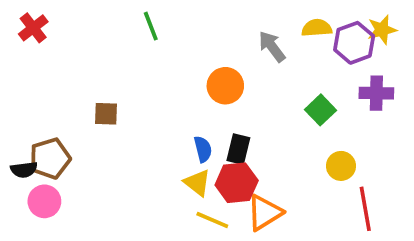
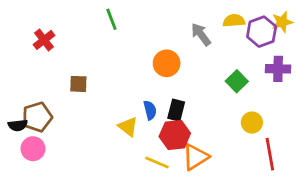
red cross: (33, 28) -> (44, 40), moved
yellow triangle: (197, 183) -> (128, 127), moved

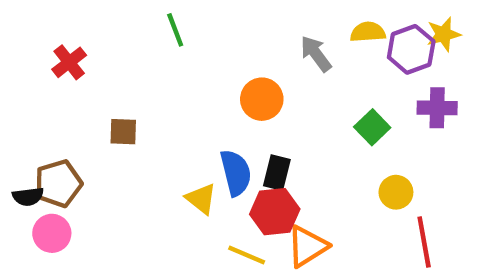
blue semicircle: (150, 110) -> (236, 173), size x1.5

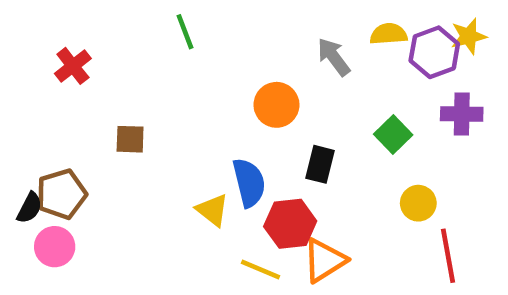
black rectangle: (277, 173) -> (320, 164), moved
black semicircle: (28, 197) -> (29, 208), turned -56

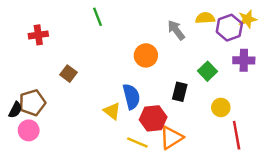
red cross: (73, 66) -> (38, 35), turned 30
brown square: (130, 139) -> (69, 74), turned 35
black rectangle: (320, 164) -> (180, 92), moved

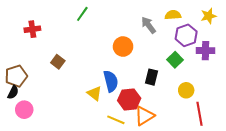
green line: (98, 17) -> (82, 14), turned 56
purple hexagon: (229, 28) -> (186, 35), moved
brown pentagon: (32, 103) -> (16, 76), moved

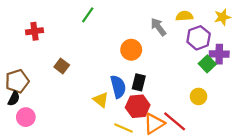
green square: (175, 60) -> (207, 64), moved
black rectangle: (152, 77) -> (139, 82), moved
red line: (199, 114) -> (175, 121), moved, turned -40

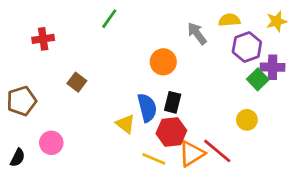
black semicircle: (14, 99) -> (18, 158), moved
pink circle: (26, 117) -> (51, 143), moved

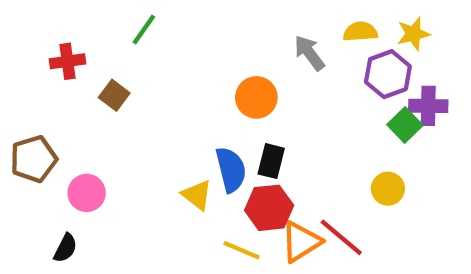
green line: (109, 19) -> (144, 30), moved
yellow star: (277, 21) -> (413, 34), moved
brown square: (77, 82) -> (114, 95), moved
pink circle: (51, 143) -> (87, 193), moved
black semicircle: (18, 158) -> (65, 248), moved

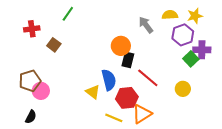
brown pentagon: (34, 159) -> (30, 81), moved
black rectangle: (271, 161) -> (128, 60), moved
red line: (341, 237) -> (148, 78), moved

